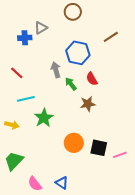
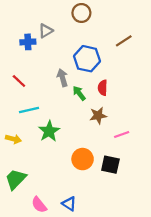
red semicircle: (92, 79) -> (103, 88), turned 32
pink line: (120, 155) -> (122, 135), moved

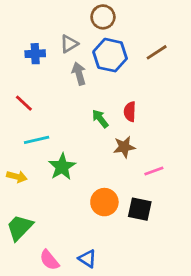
gray triangle: (46, 31) -> (69, 44), moved
blue hexagon: (87, 59) -> (110, 55), moved
gray arrow: (62, 78) -> (79, 73), moved

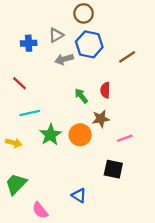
brown line: (157, 52) -> (127, 57), moved
gray arrow: (79, 73) -> (64, 59), turned -90
orange circle: (104, 202) -> (80, 135), moved
blue triangle: (87, 259) -> (79, 195), moved

